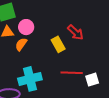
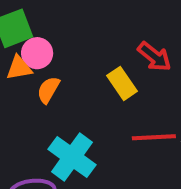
pink circle: (26, 27) -> (37, 53), moved
cyan cross: (30, 79) -> (72, 157), turned -35

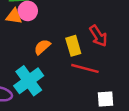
orange semicircle: (48, 90) -> (42, 47), moved
red line: (154, 137) -> (85, 68), moved

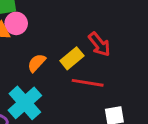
yellow rectangle: (73, 46) -> (72, 58), turned 72

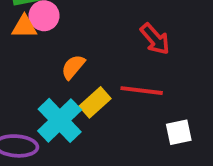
yellow rectangle: (72, 58) -> (95, 102), moved

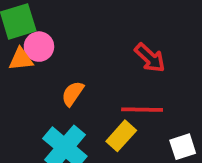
yellow rectangle: (95, 102) -> (121, 136), moved

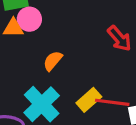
red line: (142, 110) -> (112, 102), moved

